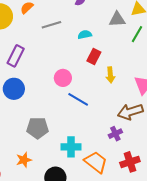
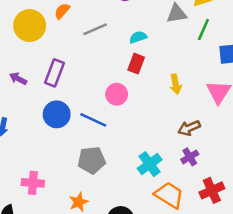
red rectangle: (94, 56) -> (136, 64), moved
blue line: (78, 99) -> (93, 120), moved
brown arrow: (130, 112) -> (189, 128), moved, size x0.7
cyan cross: (71, 147) -> (150, 164), moved, turned -30

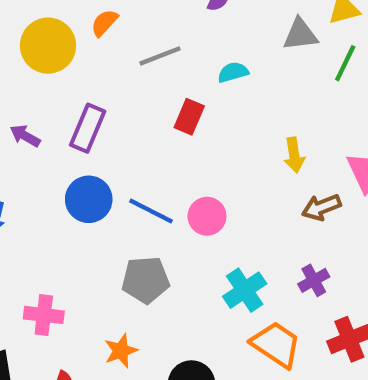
red rectangle: (136, 64) -> (189, 117), moved
pink circle: (117, 94) -> (207, 216), moved
brown arrow: (189, 128) -> (321, 207), moved

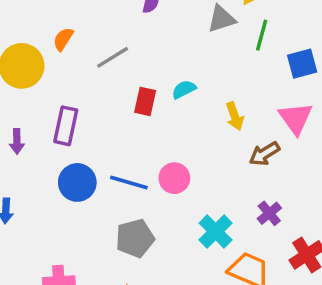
cyan semicircle: (233, 72) -> (184, 89), moved
purple arrow: (25, 136) -> (17, 141), turned -110

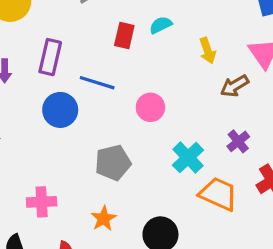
blue line: (129, 182) -> (97, 83), moved

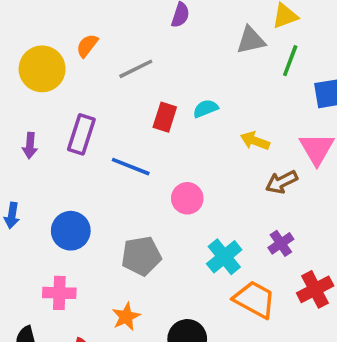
yellow arrow: (208, 51) -> (255, 141), turned 125
blue circle: (60, 110) -> (71, 231), moved

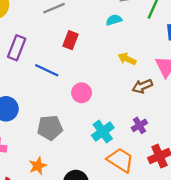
cyan semicircle: (206, 109) -> (114, 20), moved

